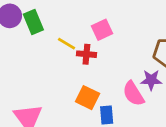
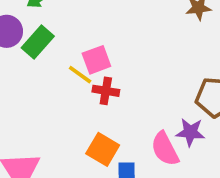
green rectangle: (33, 22) -> (38, 42), turned 60
pink square: (102, 30) -> (96, 60), moved

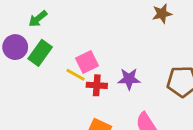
purple star: (190, 132) -> (129, 79), moved

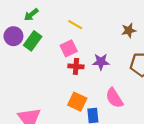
brown star: (162, 14) -> (129, 30), moved
yellow line: (76, 75) -> (75, 25), moved

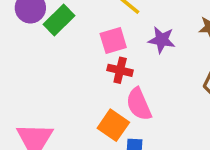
purple star: (101, 62) -> (162, 40), moved
pink semicircle: (114, 98) -> (139, 104), moved

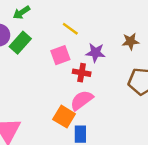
red cross: (120, 70) -> (82, 73), moved
pink semicircle: (139, 104) -> (82, 100), turned 80

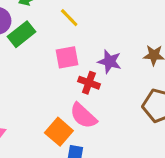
yellow line: (70, 29) -> (69, 18), moved
pink semicircle: (82, 100) -> (83, 116), turned -110

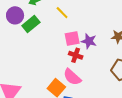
pink square: (67, 57) -> (72, 39), moved

